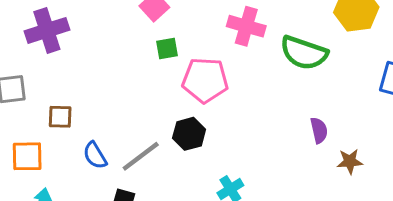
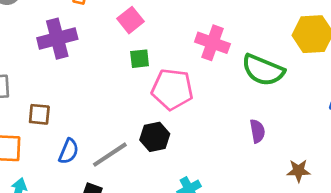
purple cross: (47, 30) -> (57, 39), moved
purple semicircle: (319, 130) -> (257, 131), moved
blue semicircle: (95, 155) -> (69, 151), turned -130

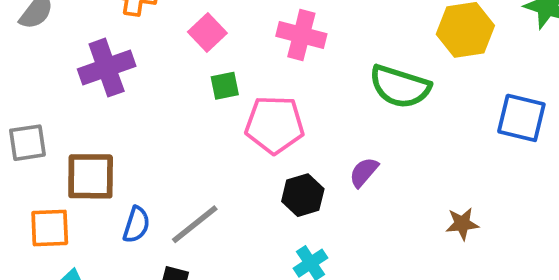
pink cross: (212, 43) -> (301, 35), moved
brown square: (39, 114) -> (91, 176), size x1.6
purple semicircle: (257, 131) -> (364, 172), moved, turned -125
black hexagon: (155, 137) -> (303, 195), moved

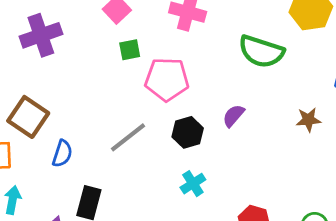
brown square: (91, 176) -> (28, 117), turned 33
gray line: (195, 224) -> (128, 137), moved
brown star: (462, 224) -> (308, 120), moved

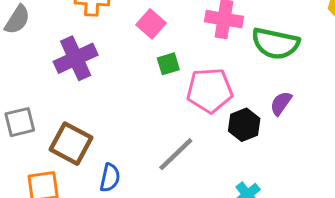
green semicircle: (261, 51) -> (275, 44), moved
purple semicircle: (234, 116) -> (281, 103), moved
black hexagon: (188, 132) -> (244, 125), moved

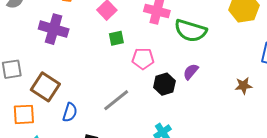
purple cross: (76, 58) -> (54, 29), turned 36
pink pentagon: (210, 90) -> (143, 59), size x0.7

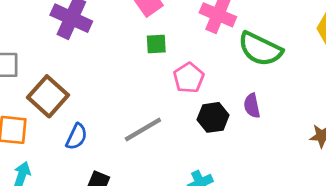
pink pentagon: (143, 59) -> (189, 78), turned 30
purple semicircle: (191, 72) -> (252, 106), turned -60

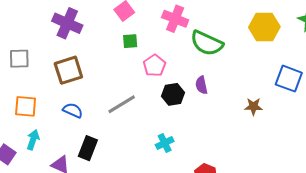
brown square: (48, 96) -> (68, 70), moved, turned 32
blue semicircle: (77, 137) -> (73, 110), turned -90

